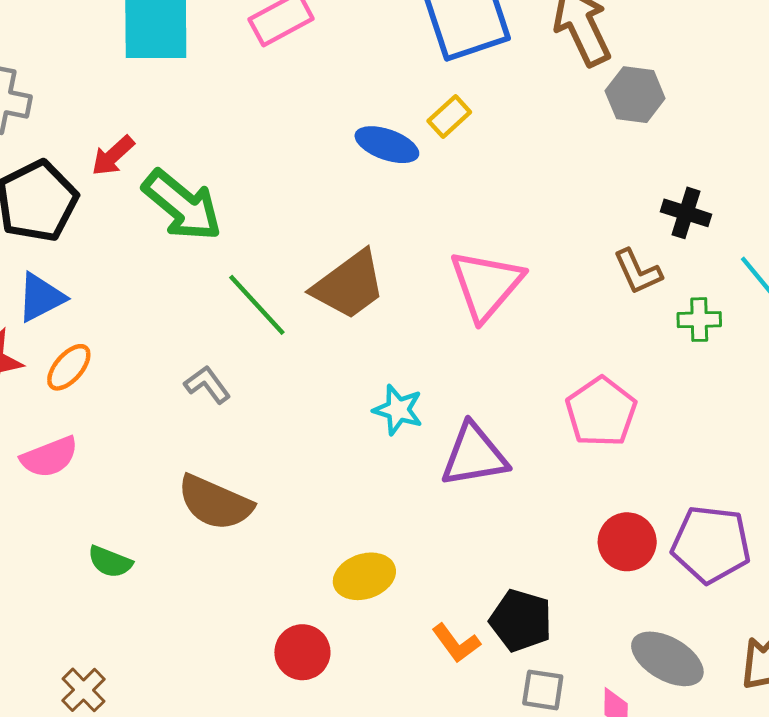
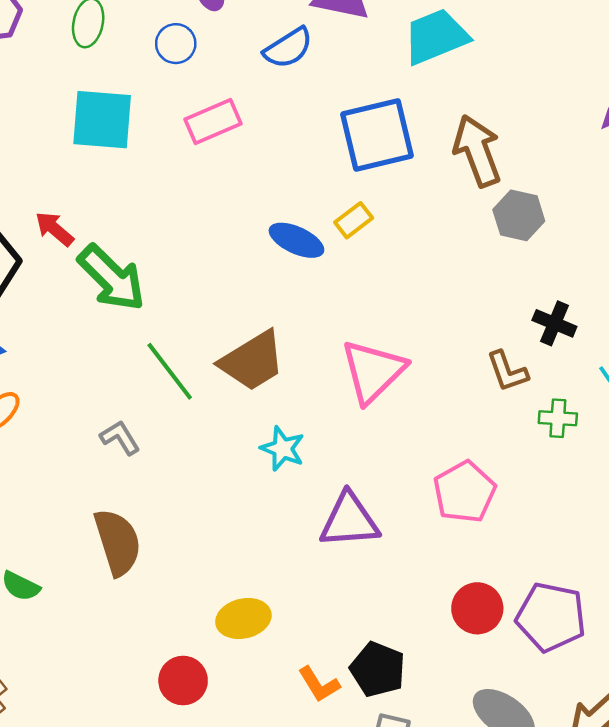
red arrow: (113, 156) -> (54, 229), turned 78
cyan star: (398, 410) -> (283, 449), moved
brown semicircle: (215, 503) -> (118, 542), turned -136

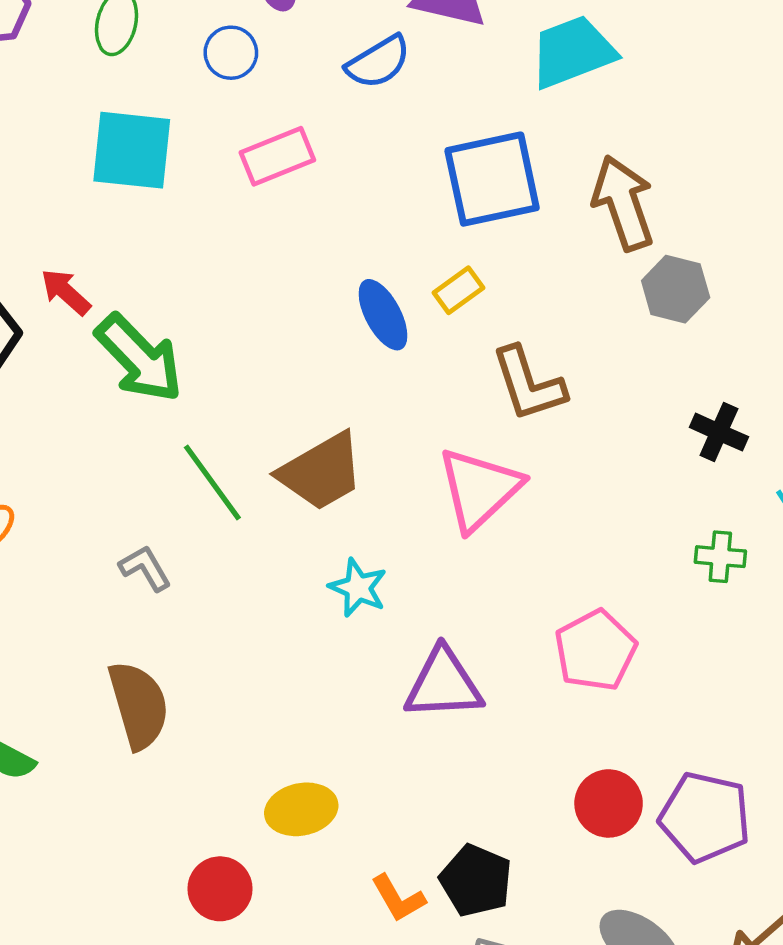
blue ellipse: (296, 240) -> (383, 315), turned 36
brown L-shape: (507, 371) -> (528, 384), moved, size x1.4

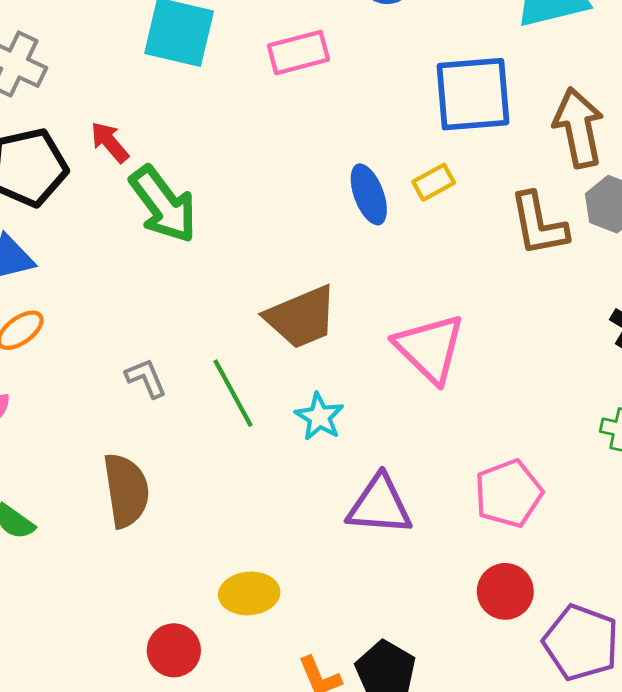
brown L-shape: (528, 384) -> (539, 224), moved
green line: (212, 483) -> (233, 393), moved
pink triangle: (479, 489) -> (430, 348), turned -40
red circle: (609, 803) -> (505, 591), moved

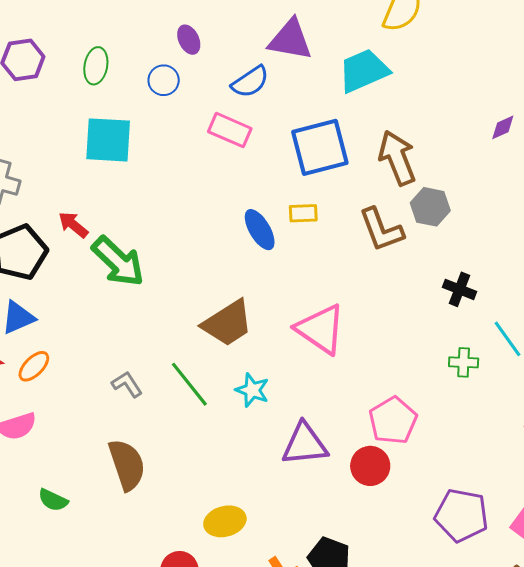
pink rectangle: (298, 53) -> (230, 130), moved, turned 48
yellow rectangle: (434, 182) -> (303, 213), turned 36
red circle: (505, 591) -> (370, 466), moved

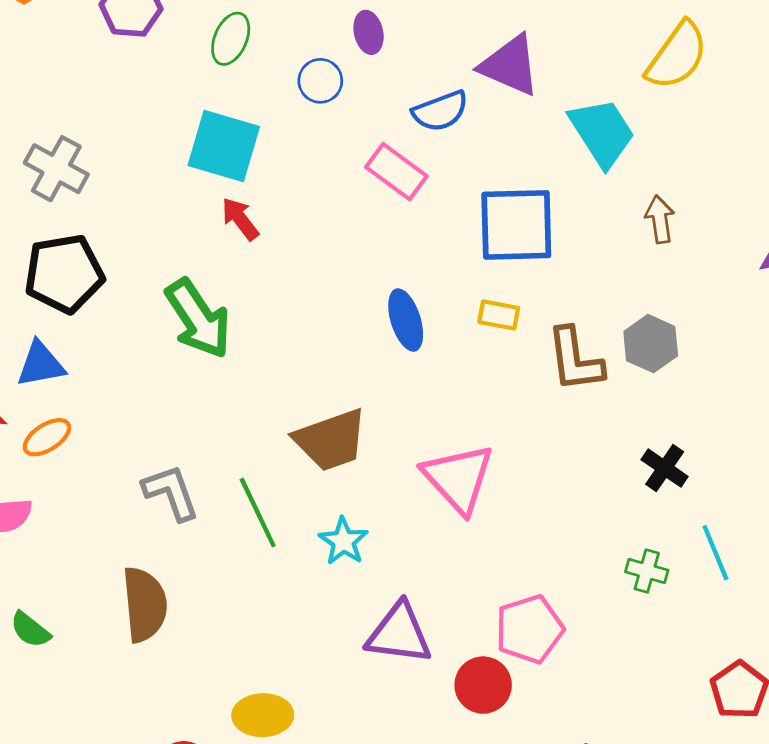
cyan trapezoid: (364, 71) -> (602, 132), turned 68
brown arrow: (397, 158) -> (660, 219), moved, size x0.6
yellow rectangle: (303, 213) -> (499, 315), moved
red arrow: (73, 225) -> (240, 219), moved
gray L-shape: (127, 384) -> (171, 492), size x1.4

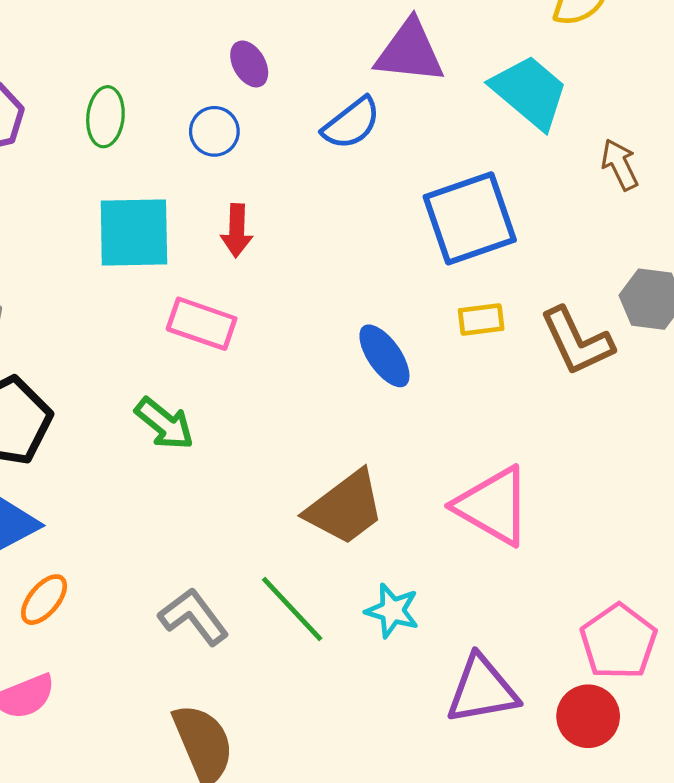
pink rectangle: (396, 172) -> (202, 324), moved
red arrow: (240, 219) -> (237, 231), moved, turned -123
green arrow: (198, 319) -> (164, 424), size x0.7

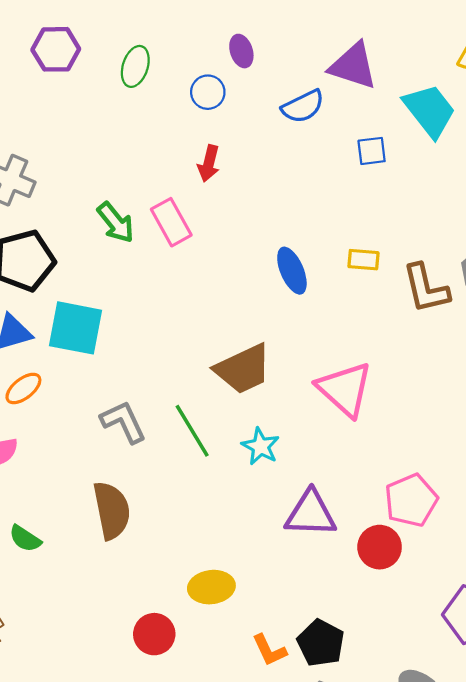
blue square: (470, 218) -> (372, 151), moved, size x0.5
cyan square: (134, 233) -> (75, 328), moved
pink rectangle: (202, 324) -> (171, 222), turned 30
green arrow: (164, 424) -> (116, 223), moved

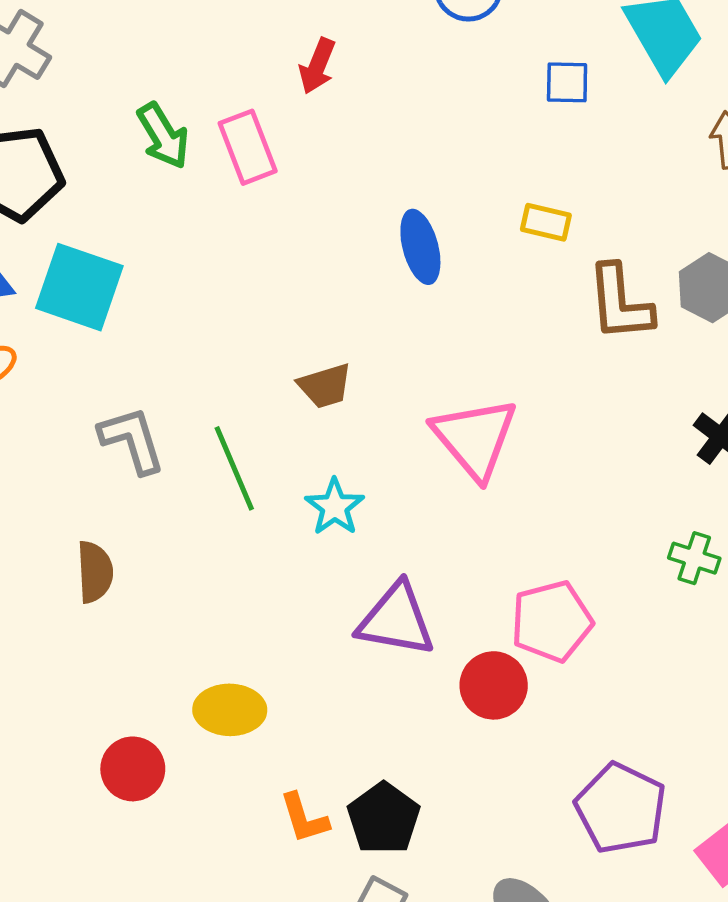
yellow rectangle: (363, 260) -> (546, 222), moved
brown trapezoid: (243, 369) -> (325, 386), size x0.6
brown semicircle: (112, 510) -> (95, 572), size x0.7

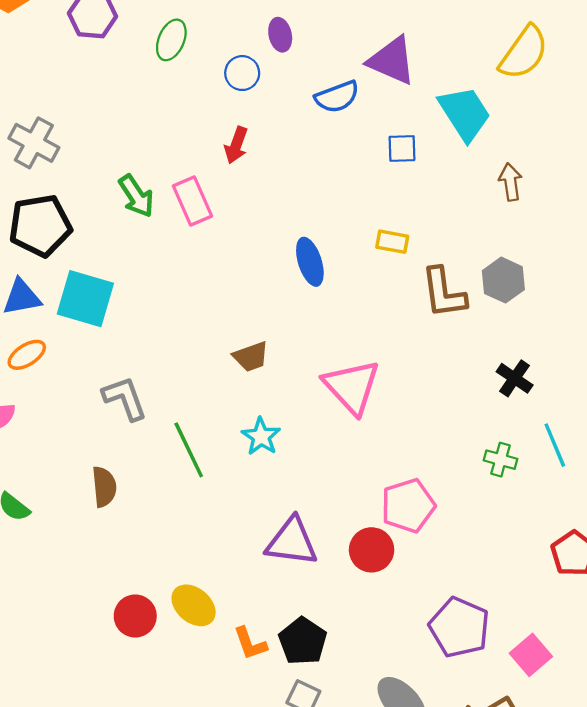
green line: (234, 468) -> (189, 450), moved
purple triangle: (396, 620) -> (292, 542), moved
yellow ellipse: (230, 710) -> (194, 605), moved, turned 42

